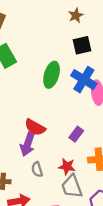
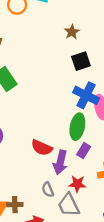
green ellipse: (52, 75) -> (77, 127), moved
purple arrow: (28, 144) -> (60, 162), moved
gray trapezoid: (72, 186) -> (69, 205), moved

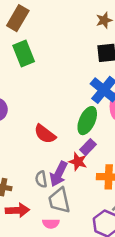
purple arrow: (60, 162) -> (59, 174), moved
red star: (77, 184) -> (78, 162), moved

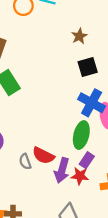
purple arrow: (59, 174) -> (62, 170), moved
gray semicircle: (41, 179) -> (25, 162), moved

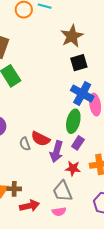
brown star: (79, 36) -> (72, 36), size x1.6
red star: (80, 176) -> (73, 168), moved

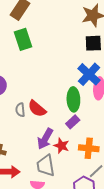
green ellipse: (73, 121) -> (73, 99), turned -30
purple arrow: (57, 152) -> (45, 139), moved

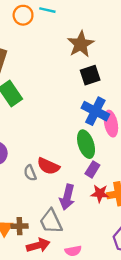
red star: (61, 146) -> (100, 193), moved
gray trapezoid: (46, 166) -> (51, 221), moved

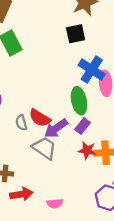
black square: (90, 75) -> (76, 34), moved
purple arrow: (67, 197) -> (56, 128), moved, turned 35
gray trapezoid: (51, 221) -> (44, 148), moved, turned 144

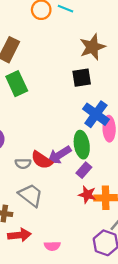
gray semicircle: (21, 123) -> (23, 164), turned -77
purple arrow: (56, 128) -> (59, 155), moved
gray trapezoid: (44, 148) -> (31, 195), moved

